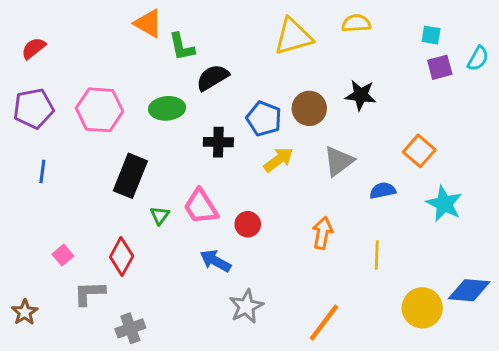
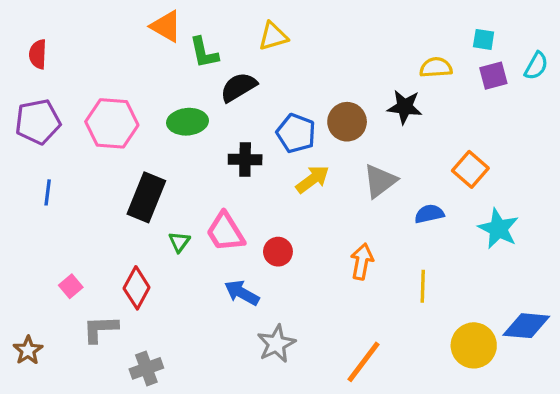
yellow semicircle: (356, 23) -> (436, 67), moved
yellow triangle: (293, 37) -> (273, 36), moved, size x0.7
red semicircle: (34, 48) -> (38, 54), turned -50

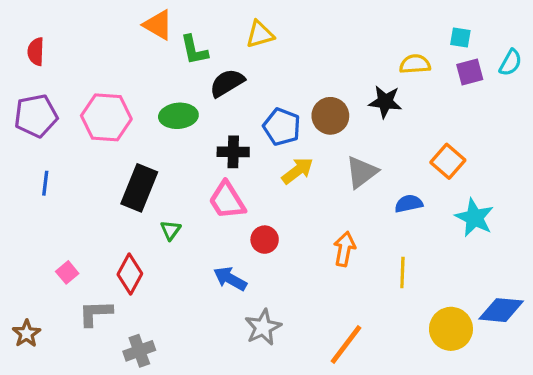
pink trapezoid: (225, 232) -> (227, 200), moved

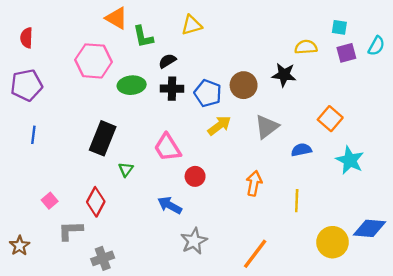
black semicircle: (227, 83) -> (167, 61), size x0.7
pink hexagon: (106, 117) -> (93, 61), moved
black cross: (233, 152) -> (172, 89), moved

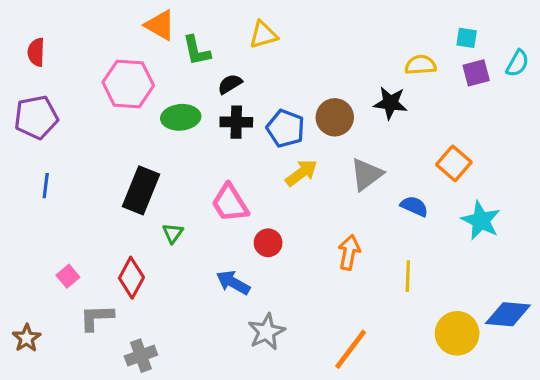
blue semicircle: (301, 150) -> (414, 206), turned 36

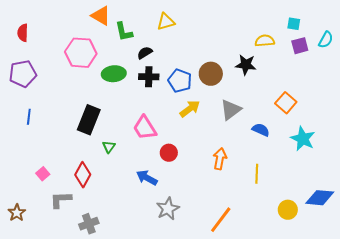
yellow circle: (457, 333) -> (288, 210), size x0.7

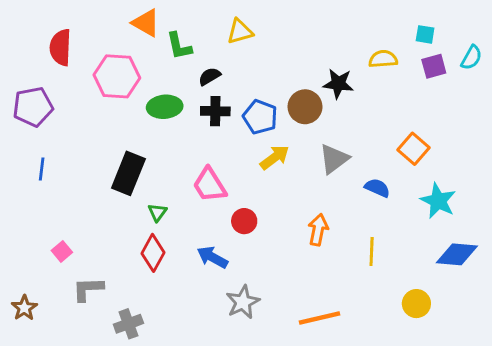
red semicircle: (23, 33) -> (60, 47), moved, size x1.4
black star: (246, 65) -> (338, 84), moved
red diamond: (83, 175) -> (153, 253), moved
blue diamond: (320, 198) -> (457, 254), moved
orange line: (221, 220) -> (319, 318), turned 40

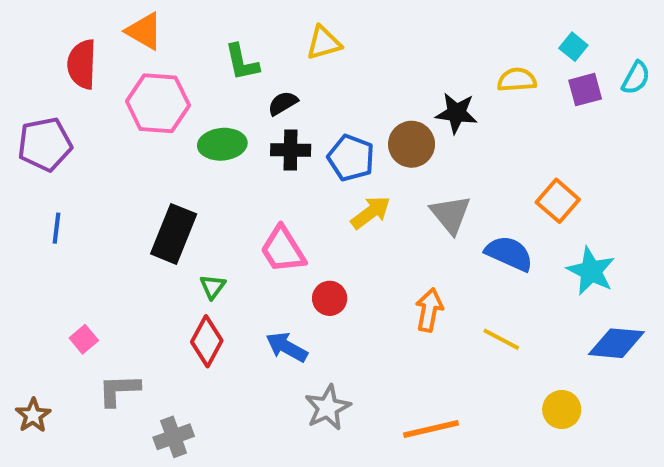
orange triangle: (146, 23) -> (144, 31), moved
cyan square: (425, 34) -> (573, 47), turned 30
gray triangle: (334, 159) -> (451, 214), turned -32
blue semicircle: (377, 188) -> (509, 253), size x1.4
yellow line: (372, 251) -> (501, 339), turned -64

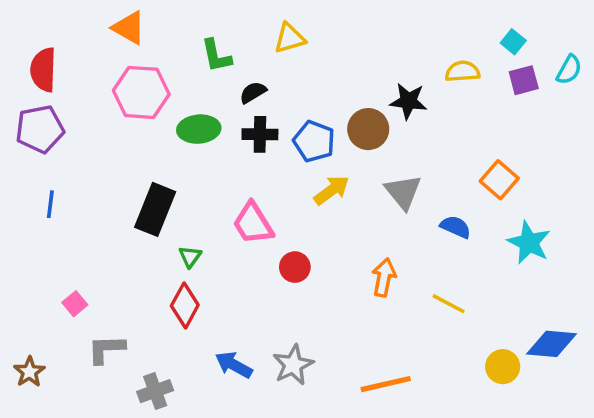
red semicircle: (82, 64) -> (43, 70), moved
blue semicircle: (509, 253) -> (456, 227), size x0.7
blue diamond: (616, 343) -> (552, 344), moved
blue arrow: (287, 347) -> (234, 365), moved

